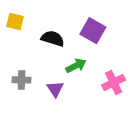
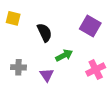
purple square: (93, 31) -> (90, 26), moved
black semicircle: (53, 38) -> (45, 33), turned 48

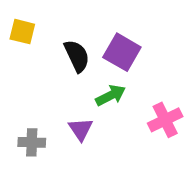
purple square: (90, 26) -> (122, 52), moved
gray cross: (18, 67) -> (32, 142), moved

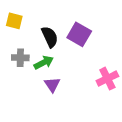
green arrow: (111, 95) -> (44, 63), moved
gray cross: (32, 142) -> (20, 58), moved

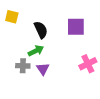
purple square: (79, 34) -> (76, 27), moved, turned -30
gray cross: (20, 58) -> (23, 66), moved

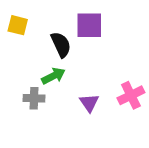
purple square: (76, 27) -> (89, 25), moved
purple triangle: (43, 69) -> (89, 103), moved

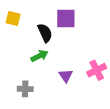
gray cross: (34, 98) -> (25, 89), moved

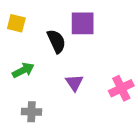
green arrow: (39, 56) -> (23, 70), moved
purple triangle: (66, 76) -> (74, 83), moved

